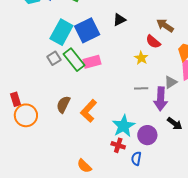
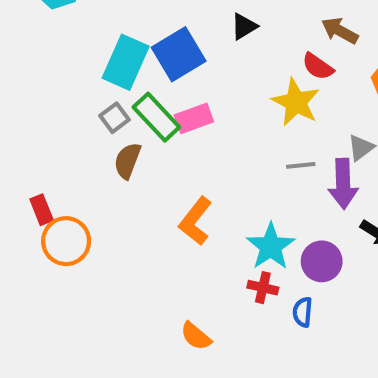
yellow star: (141, 58) -> (296, 102), size x1.6
brown semicircle: (63, 104) -> (127, 161), moved

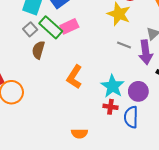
gray line: (301, 165) -> (124, 45), turned 32
blue semicircle: (303, 312) -> (131, 117), size x1.5
orange semicircle: (196, 336) -> (79, 134), turned -35

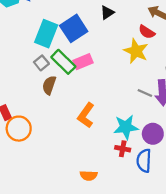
gray line: (124, 45) -> (145, 93), moved
cyan star: (113, 86) -> (126, 127), turned 30

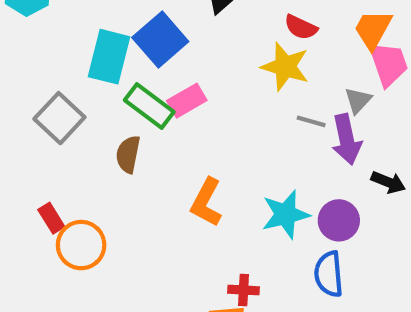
gray square: (41, 63) -> (59, 118), moved, size x1.6
gray line: (145, 93) -> (311, 121), moved
red cross: (123, 149) -> (244, 290), moved

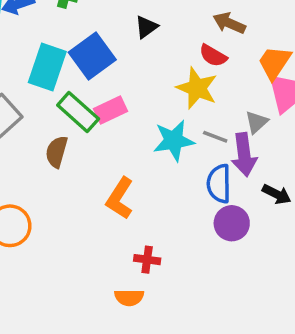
cyan star: (285, 214) -> (174, 140), moved
blue semicircle: (329, 274) -> (219, 184), moved
red cross: (244, 290) -> (147, 260), moved

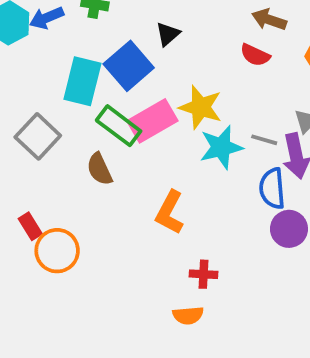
black triangle: (146, 27) -> (168, 34), moved
yellow star: (197, 88) -> (201, 107), moved
pink rectangle: (110, 110) -> (152, 121), size x1.4
brown semicircle: (57, 152) -> (99, 169), turned -36

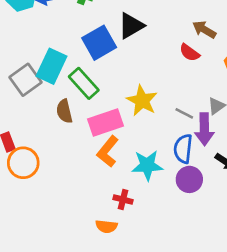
black triangle: (168, 34) -> (131, 26), size x1.5
cyan rectangle: (82, 81) -> (52, 66), moved
yellow star: (201, 107) -> (142, 101), moved
pink rectangle: (152, 121) -> (105, 123), moved
cyan star: (221, 147) -> (147, 165), moved

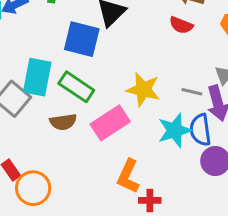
blue square: (99, 43) -> (82, 39), turned -32
brown semicircle: (64, 111) -> (63, 122), turned -70
orange L-shape: (108, 151) -> (128, 176), moved
cyan star: (147, 165) -> (175, 130), moved

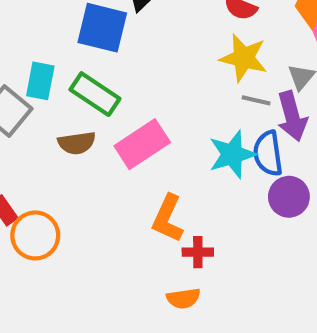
cyan rectangle: (37, 77) -> (40, 81), size x0.7
yellow star: (143, 89) -> (244, 58), moved

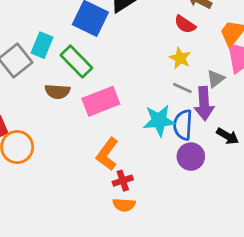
yellow star: (244, 58) -> (180, 58), size x0.7
red cross: (198, 252) -> (123, 181), turned -30
orange semicircle: (183, 298) -> (124, 205), moved

